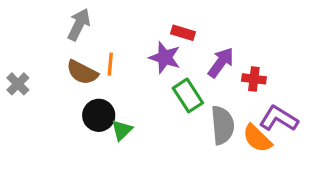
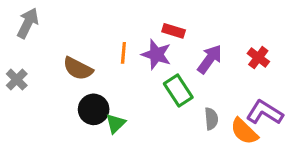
gray arrow: (79, 25) -> (28, 23), moved
orange line: (110, 64) -> (123, 53), moved
red cross: (254, 79) -> (258, 58), moved, turned 30
gray semicircle: (223, 125) -> (211, 119), size x0.6

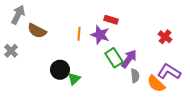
purple arrow: (210, 59) -> (129, 59), moved
brown semicircle: (78, 69) -> (37, 31), moved

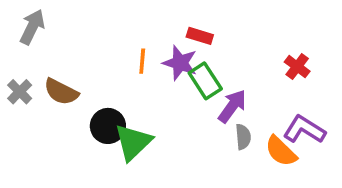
brown semicircle: (37, 31) -> (61, 92), moved
green rectangle: (114, 58) -> (205, 81), moved
green triangle: (74, 79) -> (133, 142), size x1.6

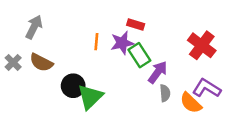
gray arrow: (32, 27) -> (34, 27), moved
purple star: (180, 63) -> (122, 43), turned -30
red cross: (297, 67) -> (202, 45), size x1.6

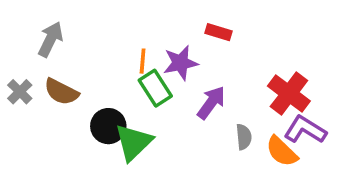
red rectangle: (136, 24) -> (218, 32), moved
red cross: (202, 45) -> (289, 94), moved
green rectangle: (139, 55) -> (155, 88), moved
purple arrow: (158, 72) -> (211, 103), moved

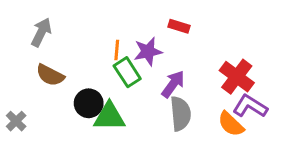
gray cross: (20, 92) -> (16, 121), moved
gray semicircle: (244, 137) -> (180, 114), moved, size x1.6
green triangle: (134, 142) -> (109, 117), turned 44

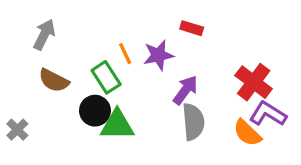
orange line: (117, 50) -> (125, 54), turned -30
green rectangle: (127, 72) -> (106, 77), moved

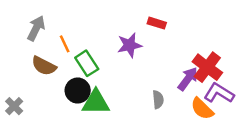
orange line: (125, 54) -> (65, 44), moved
purple arrow: (185, 90) -> (188, 79), moved
gray semicircle: (193, 122) -> (158, 100), size x0.6

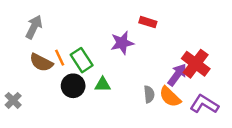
orange line: (65, 44) -> (60, 58), moved
purple L-shape: (219, 93) -> (204, 104), moved
green triangle: (96, 102) -> (103, 85), moved, size x0.6
orange semicircle: (202, 109) -> (170, 97), moved

